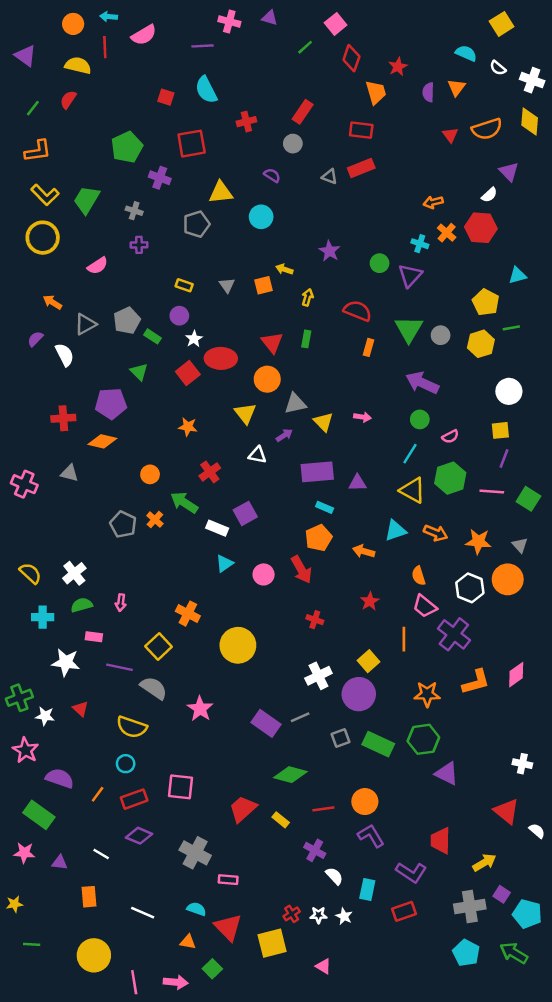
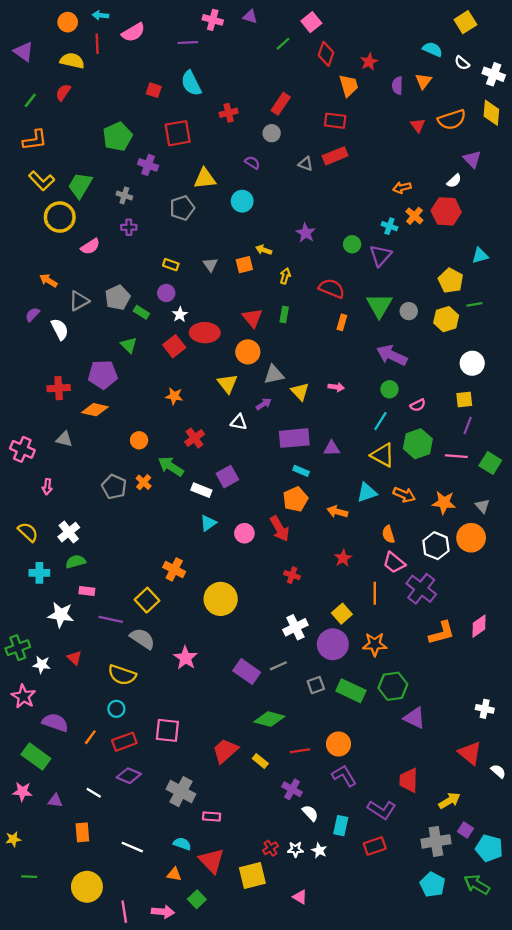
yellow circle: (43, 238) -> (60, 217), moved
pink arrow: (121, 603) -> (47, 487), moved
orange star: (427, 694) -> (375, 644), moved

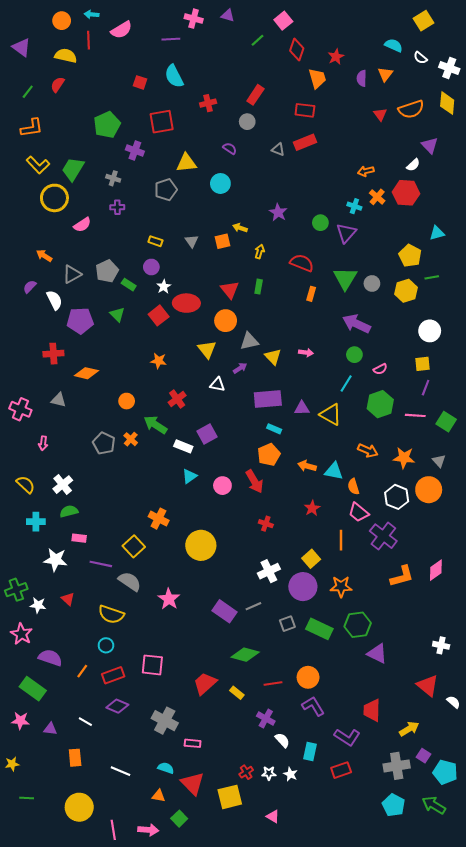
purple pentagon: (103, 375) -> (80, 321), moved
yellow triangle: (383, 455) -> (331, 414), moved
cyan triangle: (367, 492) -> (334, 471), moved, turned 30

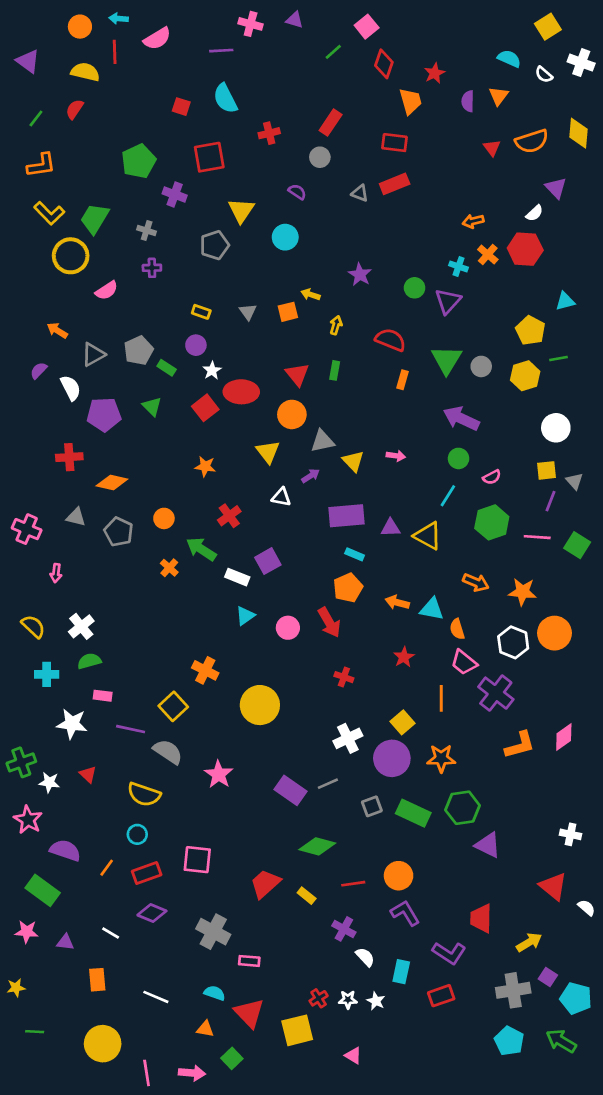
white cross: (449, 68) -> (581, 63), moved
yellow triangle: (186, 163) -> (241, 211), turned -50
gray pentagon: (104, 443) -> (119, 532), moved
gray triangle: (439, 461) -> (574, 481), moved

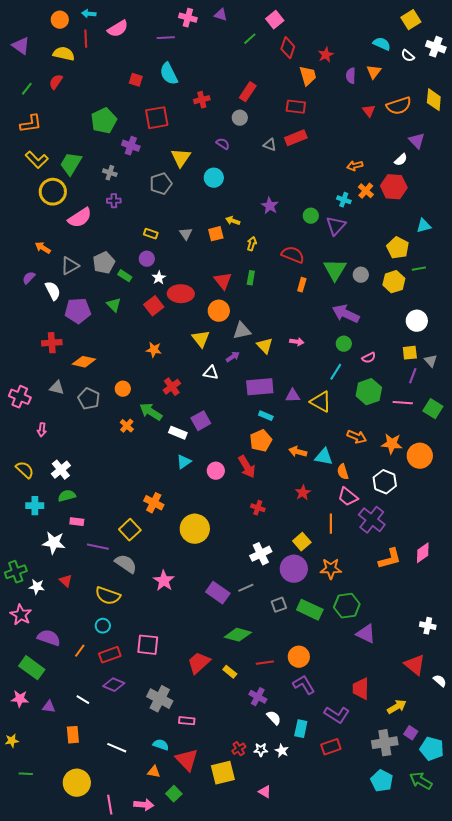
pink semicircle: (107, 290) -> (80, 218), size x1.4
orange circle: (554, 633) -> (420, 456), moved

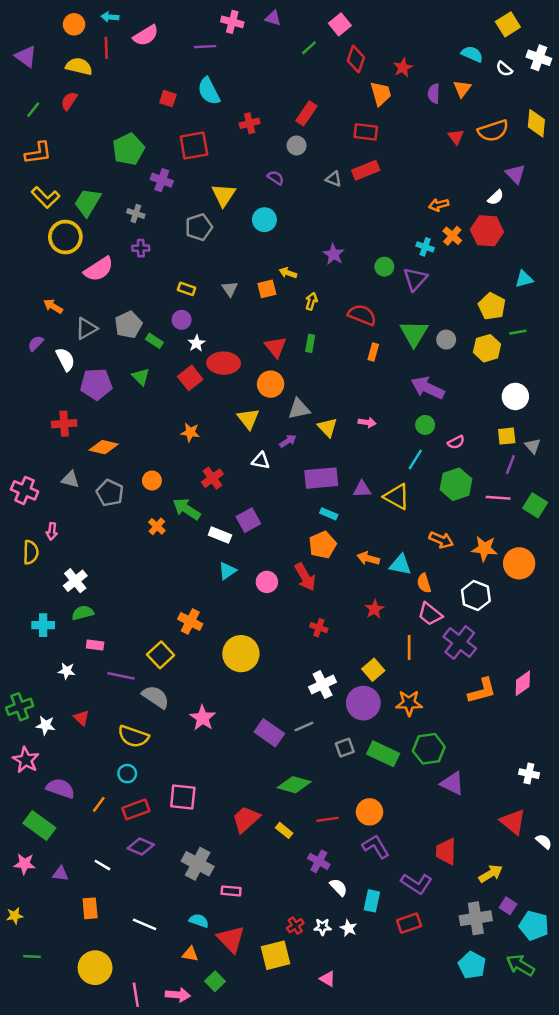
yellow semicircle: (25, 470) -> (31, 552), moved, turned 48
white star: (54, 543) -> (67, 671), size x0.6

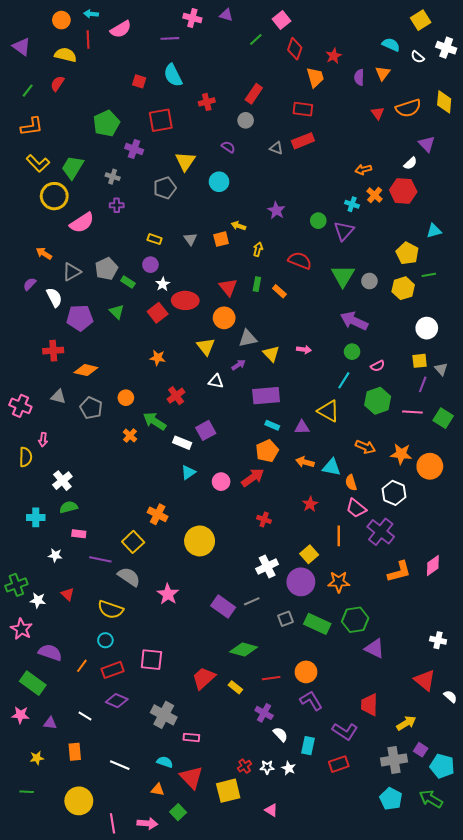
orange rectangle: (373, 352) -> (279, 291), moved, turned -64
purple triangle: (362, 489) -> (302, 427), moved
red arrow: (305, 577) -> (253, 478), turned -95
yellow star: (15, 916) -> (37, 758), moved

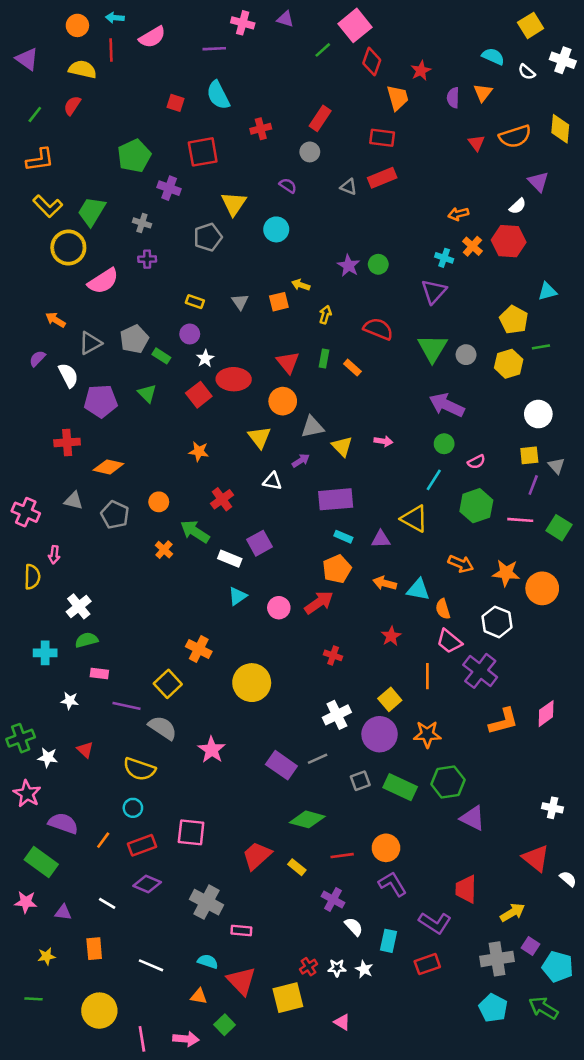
pink square: (281, 20) -> (355, 25), size x1.4
green circle: (318, 221) -> (378, 264), moved

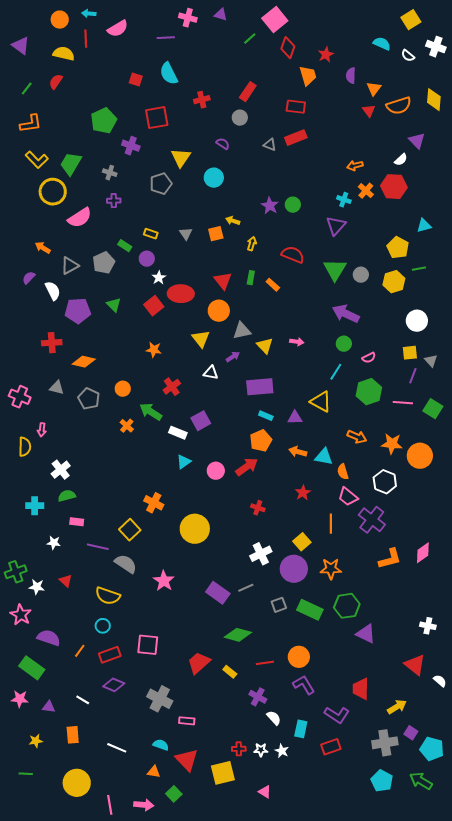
orange triangle: (483, 93) -> (374, 89), moved
green rectangle: (161, 356) -> (125, 246), moved
red cross: (309, 967) -> (239, 749), turned 32

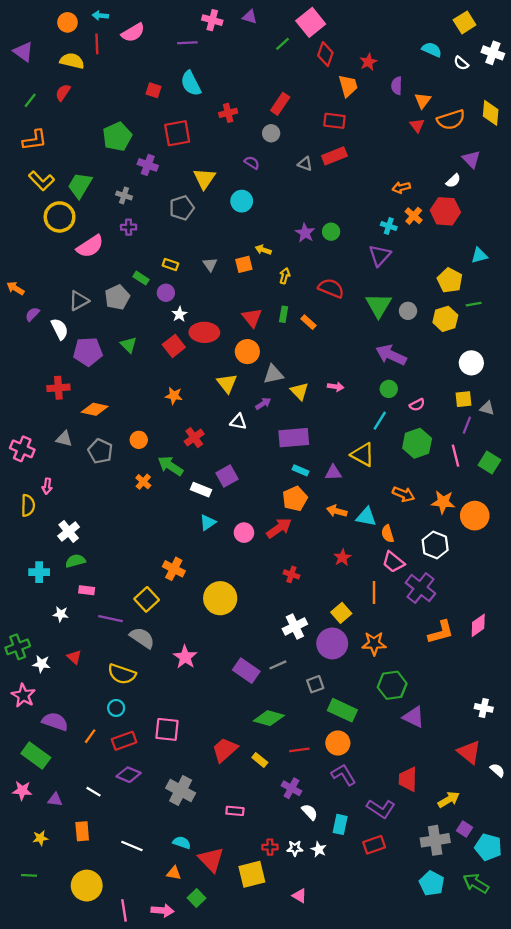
orange arrow: (43, 248) -> (15, 288), moved
gray triangle: (431, 361) -> (487, 408), turned -32
pink line: (403, 403) -> (456, 456), turned 72
green rectangle: (310, 610) -> (342, 710), moved
pink rectangle: (187, 721) -> (235, 811), moved

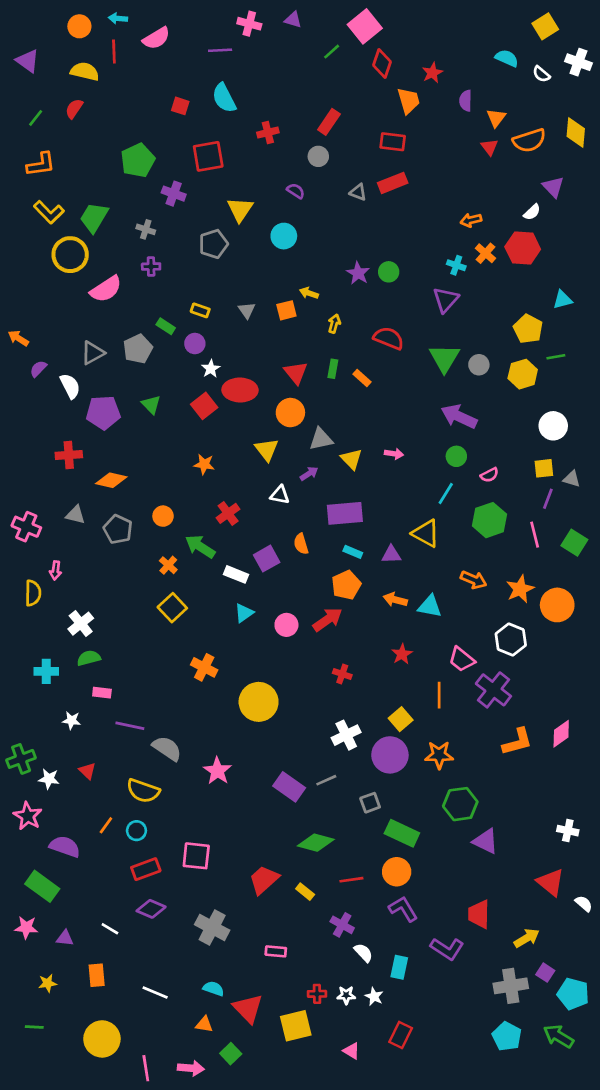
orange star: (443, 502) -> (520, 589), turned -30
orange semicircle: (388, 534) -> (301, 544), moved
yellow square: (147, 599) -> (172, 608), moved
orange line: (90, 736) -> (106, 825), moved
red rectangle: (374, 845) -> (401, 1035), moved, turned -45

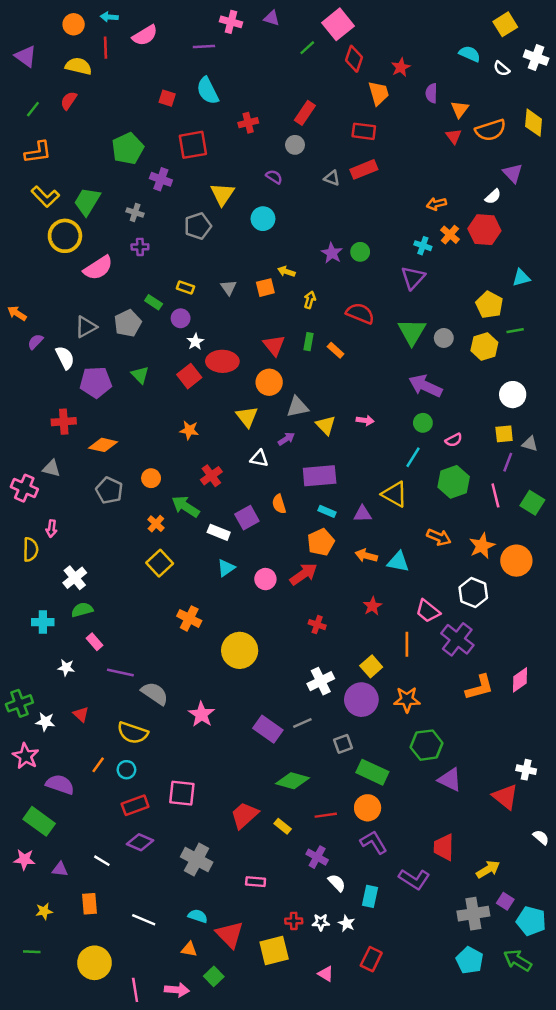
gray triangle: (75, 515) -> (51, 468), moved
pink rectangle: (102, 693) -> (94, 642), turned 42
red triangle: (551, 882) -> (505, 797), moved

